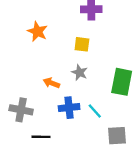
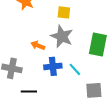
gray star: (80, 72) -> (62, 36), size x1.6

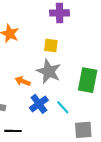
blue cross: (53, 66) -> (39, 104), turned -30

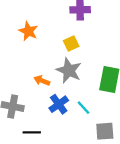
yellow square: (51, 45) -> (71, 44), turned -32

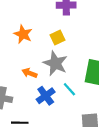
orange star: (28, 31) -> (23, 34), moved
cyan line: (83, 108) -> (69, 89), moved

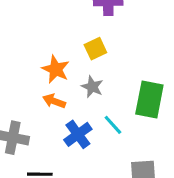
orange star: (23, 34) -> (56, 69), moved
gray star: (55, 63) -> (92, 87), size x0.6

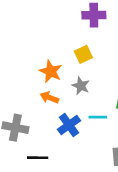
cyan line: (113, 125) -> (98, 117), turned -48

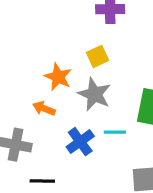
gray star: (81, 86) -> (94, 94), size x1.5
orange arrow: (49, 98) -> (44, 108), moved

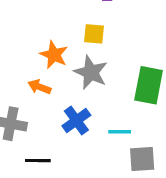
yellow square: (98, 56) -> (94, 34), turned 30
cyan line: (115, 132) -> (120, 132), moved

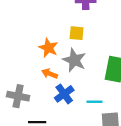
orange arrow: (39, 87) -> (50, 74), moved

